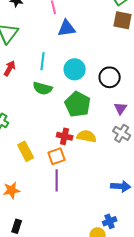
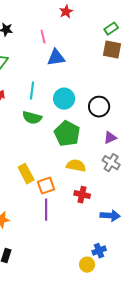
purple triangle: (121, 108) -> (110, 138), turned 32
red cross: (65, 136) -> (82, 195), moved
yellow rectangle: (26, 151) -> (26, 174), moved

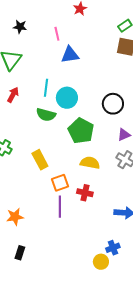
cyan circle: (64, 99) -> (67, 98), moved
yellow rectangle: (26, 174) -> (40, 160), moved
red cross: (82, 195) -> (85, 193), moved

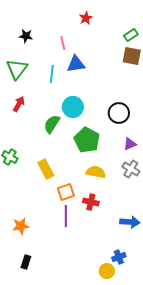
cyan line: (46, 88) -> (52, 74), moved
green semicircle: (46, 115) -> (52, 124), turned 108

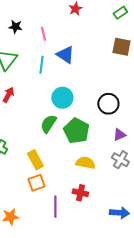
green rectangle: (131, 35) -> (120, 13), moved
pink line: (63, 43) -> (43, 34), moved
blue triangle: (76, 64) -> (65, 55), turned 42
green semicircle: (52, 124) -> (48, 124), moved
orange square: (66, 192) -> (36, 183), moved

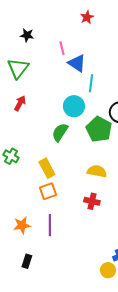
pink line: (43, 34) -> (62, 48), moved
cyan line: (41, 65) -> (91, 83), moved
green pentagon: (76, 131) -> (99, 129), moved
purple line: (55, 207) -> (50, 225), moved

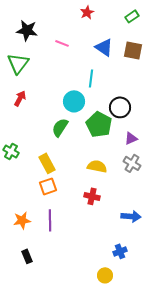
black star: (27, 35) -> (27, 30), size x1.5
pink line: (62, 48) -> (62, 43), turned -56
blue triangle: (77, 63) -> (104, 47), moved
black rectangle: (27, 261) -> (27, 256), turned -40
yellow circle: (108, 270) -> (105, 275), moved

